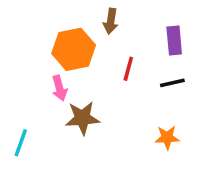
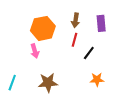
brown arrow: (111, 21) -> (76, 20), moved
black line: (172, 83) -> (89, 53), moved, turned -40
brown star: (82, 118) -> (48, 83), moved

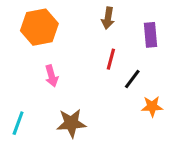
brown arrow: (76, 20) -> (108, 18), moved
orange hexagon: (43, 28) -> (39, 27), moved
orange star: (97, 80) -> (152, 106), moved

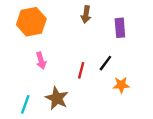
red line: (111, 59) -> (81, 70), moved
cyan line: (18, 123) -> (25, 104), moved
brown star: (71, 123) -> (57, 98), turned 30

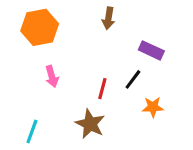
purple rectangle: (120, 28) -> (151, 50), moved, turned -60
brown star: (57, 98) -> (90, 124), moved

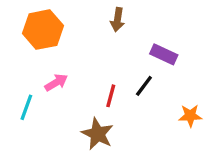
pink arrow: (52, 76) -> (56, 83), turned -105
orange star: (153, 107) -> (190, 116), moved
cyan line: (32, 132) -> (26, 107), moved

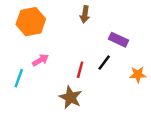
orange star: (190, 116) -> (138, 75), moved

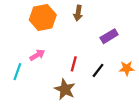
orange hexagon: (31, 22) -> (43, 17), moved
purple rectangle: (119, 40) -> (109, 36), turned -56
black line: (104, 63) -> (98, 70), moved

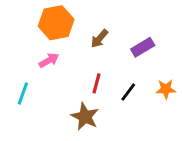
brown arrow: (78, 13) -> (99, 39), moved, turned 32
pink arrow: (37, 55) -> (49, 60), moved

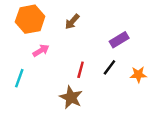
orange hexagon: (56, 23) -> (30, 19), moved
brown arrow: (99, 39) -> (72, 22), moved
black line: (128, 92) -> (109, 67), moved

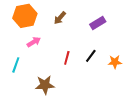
purple rectangle: (119, 40) -> (98, 23), moved
brown star: (71, 97) -> (45, 85), moved, turned -30

